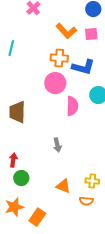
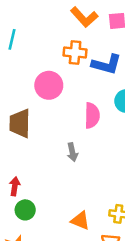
pink circle: (55, 83) -> (49, 85), moved
gray arrow: (57, 145) -> (72, 152), moved

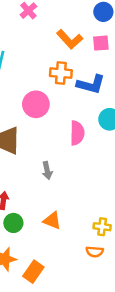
gray arrow: (72, 152) -> (47, 170), moved
orange triangle: (80, 220) -> (52, 220), moved

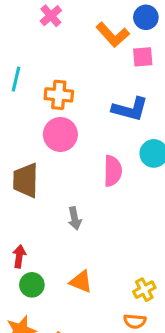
orange L-shape: (70, 39) -> (113, 35), moved
orange cross: (61, 73) -> (59, 95), moved
yellow cross: (102, 227) -> (144, 290), turned -35

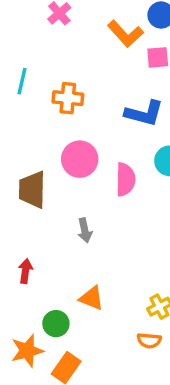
pink circle: (60, 134) -> (80, 159), moved
green circle: (32, 285) -> (56, 324), moved

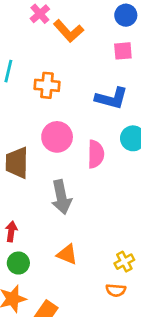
orange L-shape: (125, 34) -> (68, 31), moved
gray arrow: (85, 230) -> (61, 197), size x1.6
green circle: (56, 324) -> (18, 263), moved

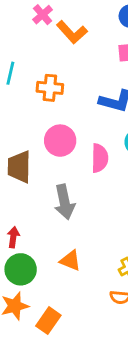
green circle: (18, 263) -> (21, 269), size x1.4

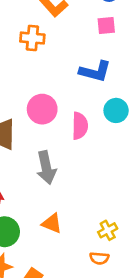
orange cross: (50, 88) -> (32, 38), moved

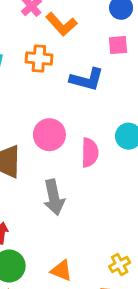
blue L-shape: (95, 71) -> (87, 79), moved
orange triangle: (52, 223) -> (61, 270), moved

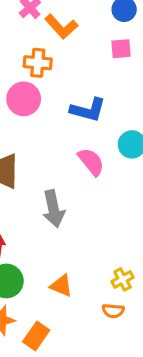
blue L-shape: (87, 79) -> (88, 110), moved
pink circle: (49, 135) -> (24, 99), moved
pink semicircle: (90, 153) -> (91, 162), turned -40

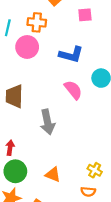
pink square: (121, 49) -> (85, 15), moved
yellow cross: (123, 279) -> (95, 170), turned -32

